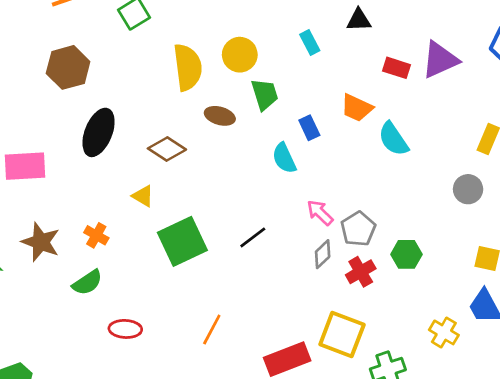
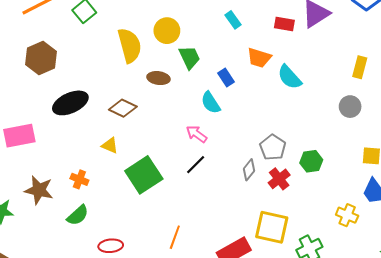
cyan rectangle: (310, 43) -> (233, 20), moved
black ellipse: (99, 132) -> (70, 103), turned 52
pink arrow: (320, 213) -> (196, 134), moved

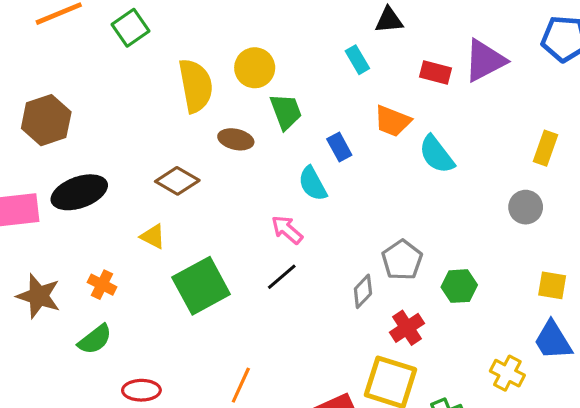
brown hexagon: (41, 58) -> (46, 120), moved
black ellipse: (70, 103) -> (79, 192), moved
red cross: (279, 179) -> (407, 328), moved

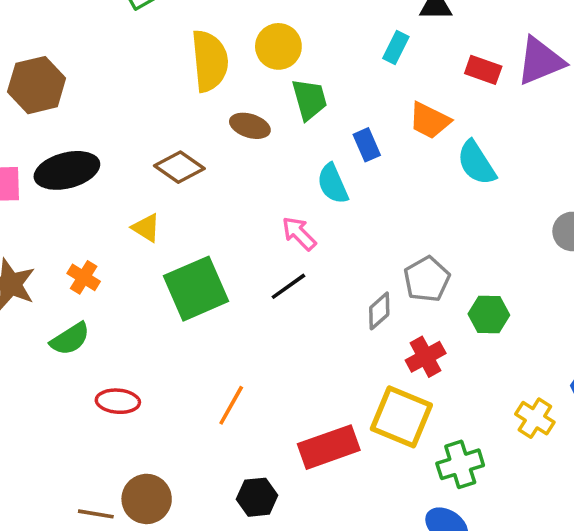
cyan rectangle: (357, 60) -> (396, 47), turned 52

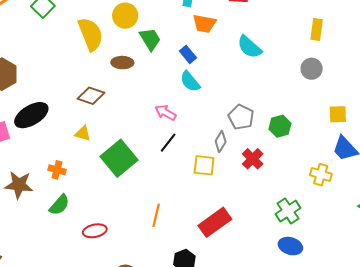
orange trapezoid: (430, 121) -> (204, 24), moved
cyan semicircle: (333, 184) -> (190, 81), moved
yellow square: (401, 417) -> (204, 165), moved, size x0.7

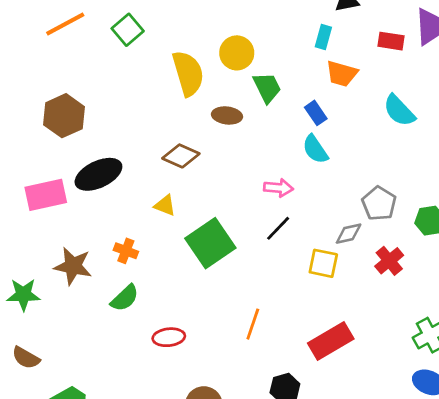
pink arrow: (166, 113) -> (278, 188), turned 150
gray diamond: (221, 141) -> (349, 234), turned 40

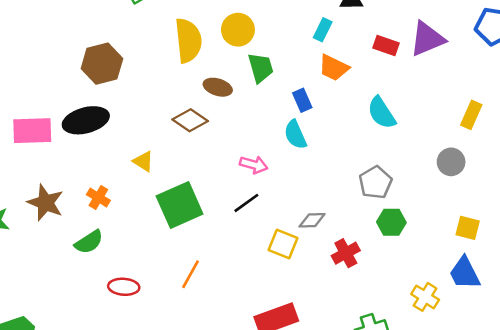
brown hexagon: (64, 116) -> (102, 64), moved
brown diamond: (181, 156) -> (190, 120), moved
gray pentagon: (379, 203) -> (375, 182), moved
orange line: (253, 324) -> (191, 274), moved

